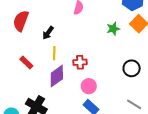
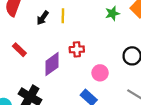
yellow line: (54, 53) -> (63, 16), moved
pink circle: (89, 86) -> (100, 73), moved

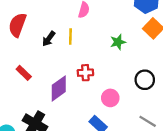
green star: (112, 13) -> (118, 42), moved

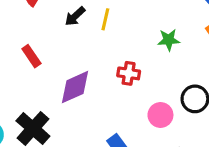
red cross: (85, 73) -> (129, 73), moved
pink circle: (110, 98) -> (160, 115), moved

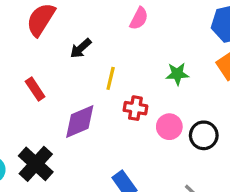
yellow line: (105, 19) -> (111, 78), moved
pink circle: (160, 115) -> (169, 127), moved

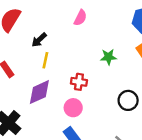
yellow line: (111, 78) -> (45, 60), moved
pink circle: (169, 127) -> (73, 108), moved

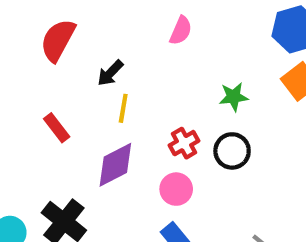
red cross: (79, 82) -> (184, 143), turned -35
black circle: (128, 100) -> (232, 151), moved

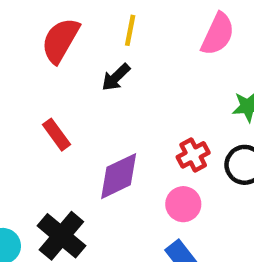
pink semicircle: (181, 31) -> (218, 34), moved, size x1.4
yellow line: (123, 108) -> (130, 30), moved

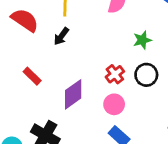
red semicircle: (60, 40) -> (25, 20), turned 104

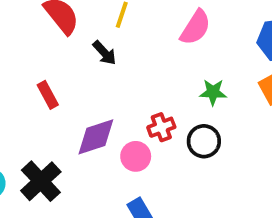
black arrow: (61, 36) -> (104, 53), turned -96
pink circle: (114, 104) -> (136, 156), moved

